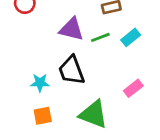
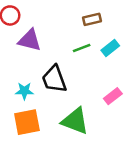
purple triangle: (71, 29) -> (30, 40), moved
orange square: (43, 116) -> (27, 122), size x1.5

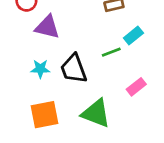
green line: (82, 48) -> (111, 52), moved
cyan star: (24, 91) -> (40, 69), moved

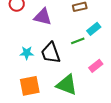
purple triangle: (47, 27) -> (43, 17), moved

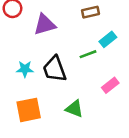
purple triangle: (43, 17) -> (45, 24), turned -30
green triangle: (67, 85) -> (74, 109), size x0.7

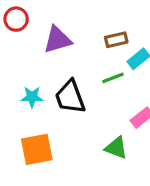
brown rectangle: (90, 12) -> (116, 40), moved
green triangle: (74, 109) -> (116, 148), moved

